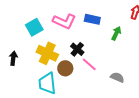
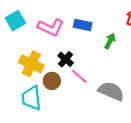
cyan square: (34, 27) -> (15, 21), moved
gray semicircle: (117, 77) -> (111, 91), size x1.6

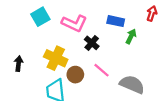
blue rectangle: (83, 25) -> (116, 21), moved
black cross: (66, 59) -> (92, 43), moved

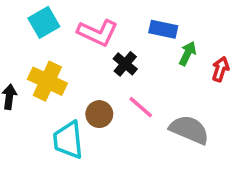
red arrow: (152, 13) -> (220, 69), moved
yellow cross: (56, 58) -> (47, 81), moved

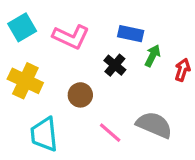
black cross: (125, 64) -> (115, 65), moved
pink line: (141, 107) -> (110, 133), moved
brown circle: (99, 114) -> (80, 95), moved

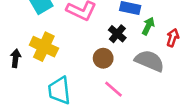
brown circle: (80, 95) -> (103, 58), moved
gray semicircle: (154, 125) -> (150, 61), moved

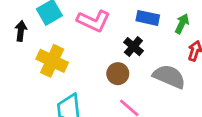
green arrow: (148, 26) -> (182, 24), moved
black arrow: (16, 58) -> (21, 31), moved

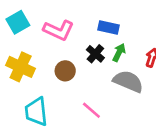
green arrow: (182, 24) -> (119, 52), moved
brown circle: (118, 74) -> (65, 71), moved

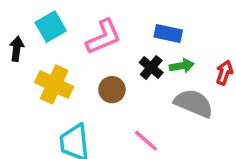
pink L-shape: (59, 30) -> (103, 37), turned -48
green arrow: (119, 52) -> (182, 66), turned 54

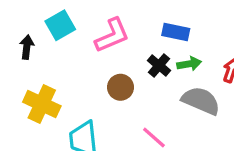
yellow cross: (54, 85) -> (42, 104), moved

